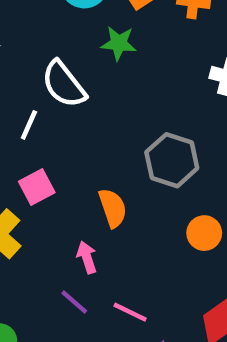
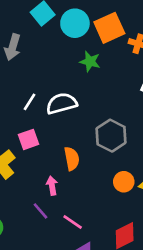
white semicircle: (64, 84) -> (62, 103), moved, turned 104

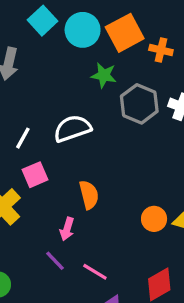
white line: (29, 102) -> (23, 138), moved
gray hexagon: (111, 136) -> (139, 104), moved
pink arrow: (52, 186) -> (67, 229), turned -150

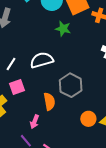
gray hexagon: (139, 104) -> (71, 85), moved

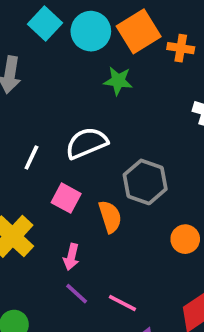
pink square: (17, 87) -> (66, 198), moved, turned -35
pink arrow: (35, 122) -> (71, 257), moved

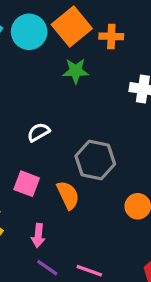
green star: (118, 81) -> (76, 71), moved
white semicircle: (87, 143) -> (38, 132), size x0.6

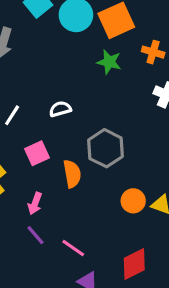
orange cross: (111, 36) -> (153, 52), moved
pink square: (27, 184) -> (37, 153), turned 30

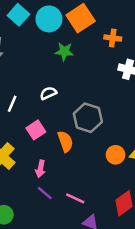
green star: (109, 62) -> (64, 51), moved

